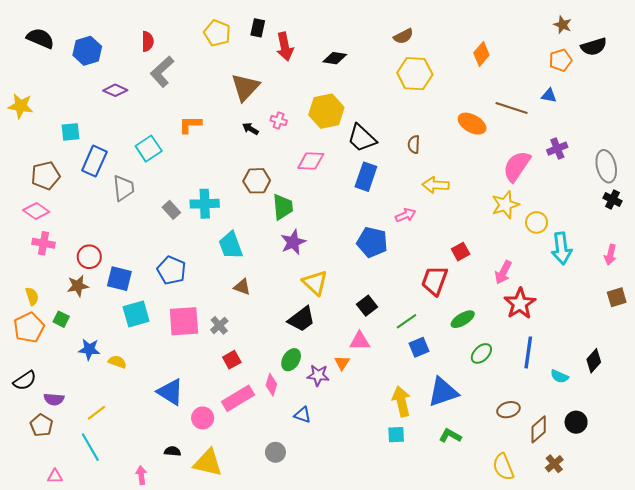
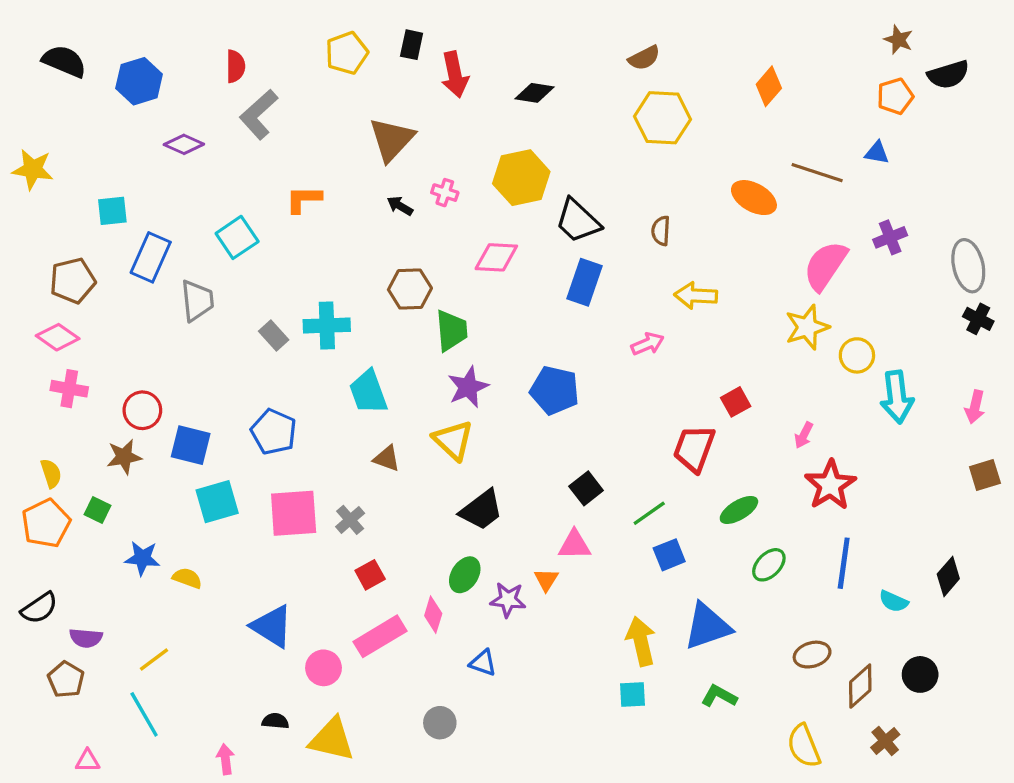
yellow pentagon: (217, 33) -> (347, 53), turned 30
blue pentagon: (372, 242) -> (554, 390), moved
pink arrow: (503, 272) -> (804, 435), size x0.7
yellow triangle: (315, 283) -> (453, 440), moved

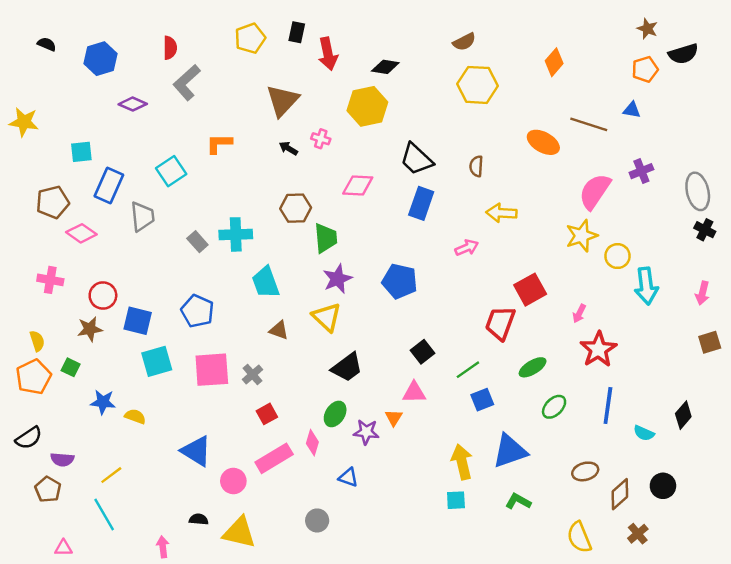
black semicircle: (64, 61) -> (47, 44), size x0.6
yellow hexagon: (521, 178) -> (367, 106), moved
pink diamond: (58, 337) -> (81, 233), moved
red square: (736, 402) -> (530, 290), size x1.5

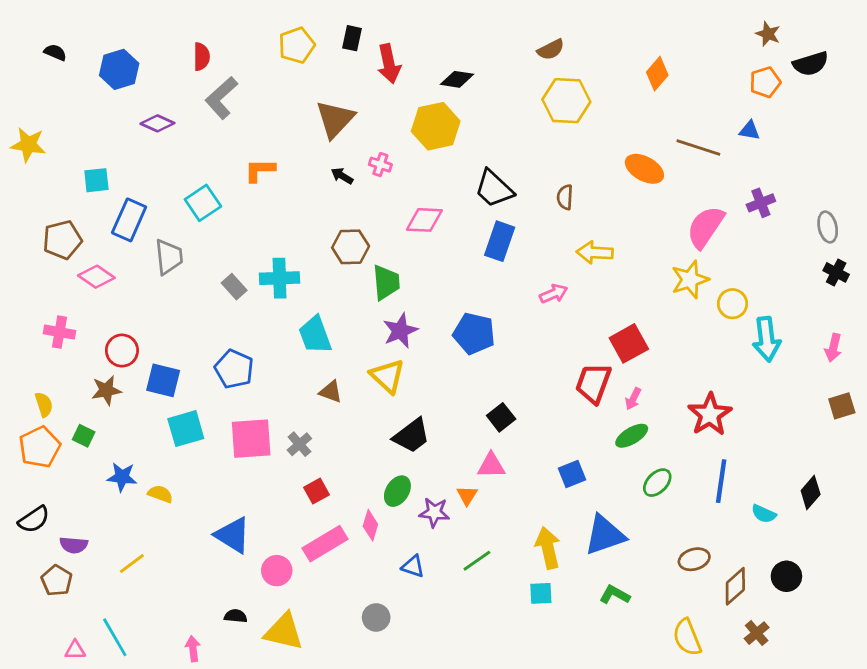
gray ellipse: (698, 191) -> (828, 227), size x0.7
pink arrow: (579, 313) -> (633, 399), moved
green line: (468, 370) -> (477, 561), moved
cyan line: (104, 515) -> (115, 637), moved

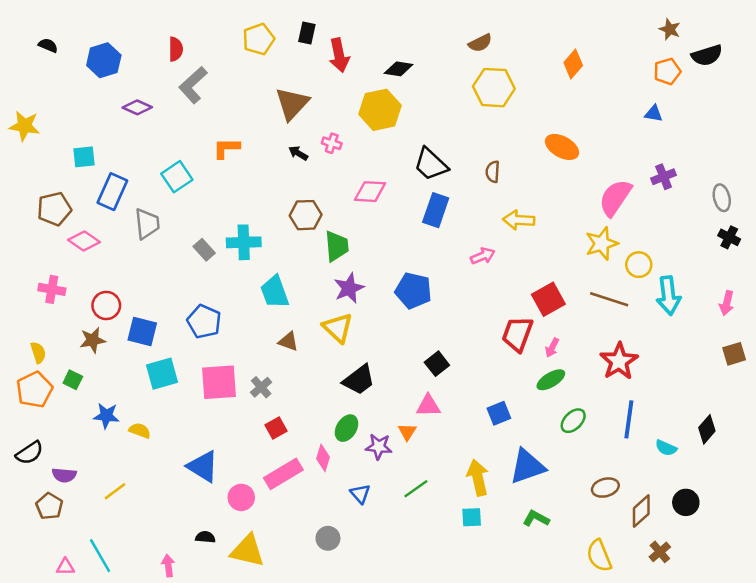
brown line: (698, 147) -> (609, 299), moved
blue triangle: (413, 566) -> (360, 494), turned 30

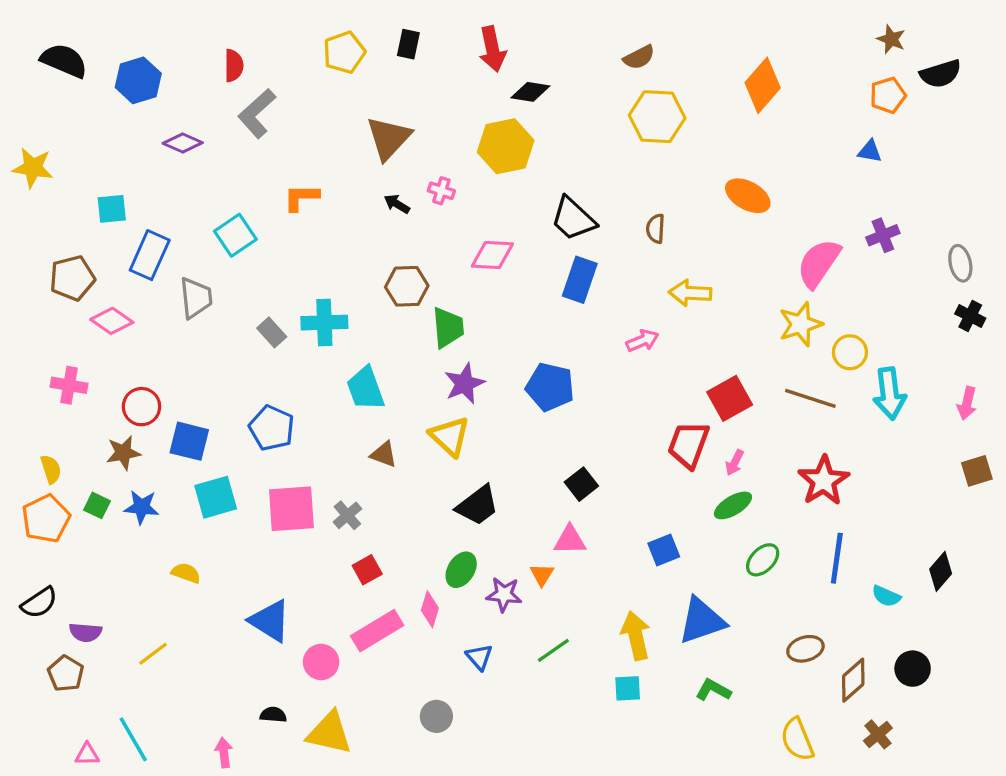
black semicircle: (48, 45) -> (64, 61), size x1.8
red arrow: (339, 55) -> (492, 49), moved
orange diamond: (573, 64) -> (763, 85), size x1.4
blue star: (106, 416) -> (141, 507), moved

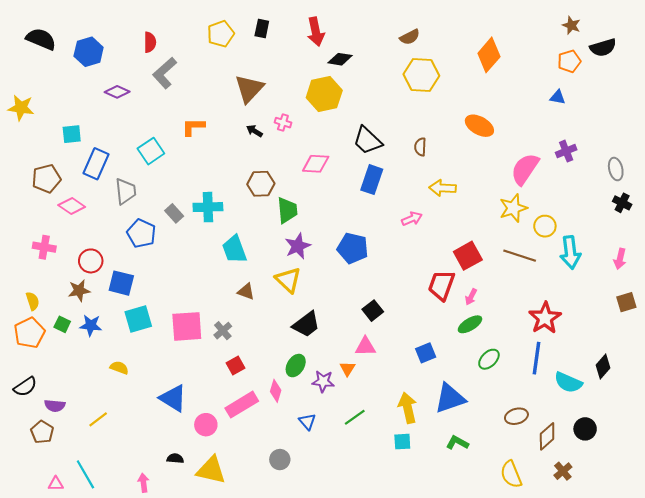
blue pentagon: (272, 428) -> (141, 233), moved
red star: (824, 481) -> (545, 318), moved
cyan semicircle: (886, 596) -> (568, 382), size x1.5

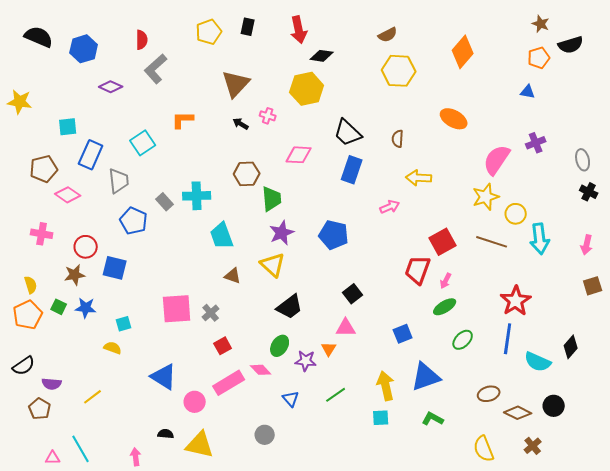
cyan square: (138, 319) -> (124, 324), moved, size x0.6
pink diamond: (276, 391) -> (261, 370), turned -60
brown diamond: (547, 436) -> (518, 413), turned 68

